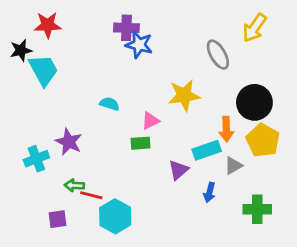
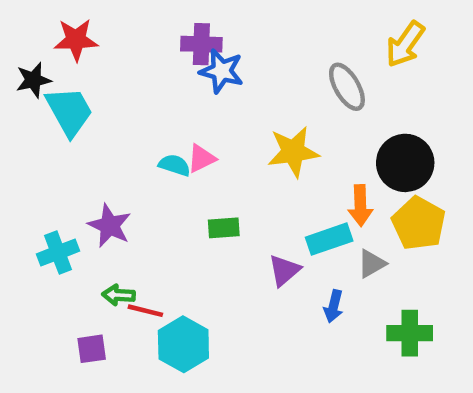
pink triangle: (150, 121) -> (201, 158), moved

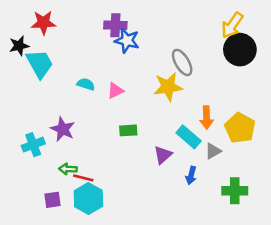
gray ellipse: (347, 87) -> (182, 62), moved
black circle: (405, 163) -> (240, 50), moved
cyan semicircle: (175, 165) -> (86, 84), moved
cyan rectangle: (329, 239) -> (189, 137), turned 60
cyan hexagon: (183, 344) -> (88, 199), moved

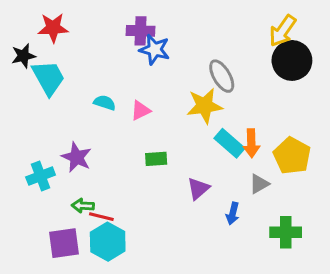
cyan rectangle: (189, 137) -> (230, 143), moved
purple square: (52, 200) -> (64, 243), size x1.5

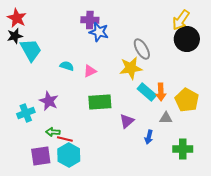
red star: (53, 28) -> (17, 18), moved, turned 30
green rectangle: (156, 159) -> (100, 102), size x1.6
gray triangle: (259, 184) -> (166, 118), turned 32

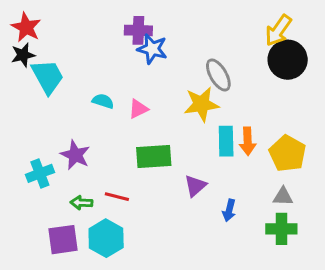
cyan rectangle: (147, 92) -> (226, 141), turned 48
gray triangle: (166, 118) -> (283, 197), moved
red line: (65, 139) -> (117, 197), moved

